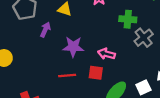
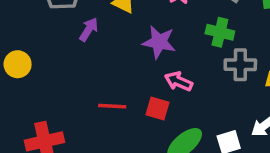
gray cross: (144, 38) -> (240, 65), turned 30
purple star: (73, 47) -> (159, 42), moved

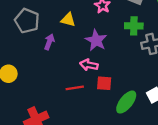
purple star: (159, 42) -> (96, 40), turned 30
pink arrow: (179, 81) -> (89, 65), moved

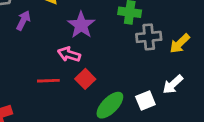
red square: (104, 83) -> (85, 79), turned 35

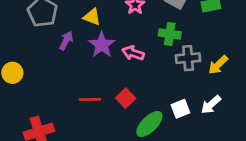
purple star: (81, 25) -> (102, 45), moved
pink arrow: (69, 54) -> (133, 53), moved
white square: (145, 101) -> (180, 109), moved

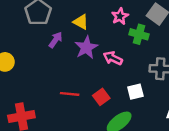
green cross: (170, 34) -> (139, 34), moved
white square: (180, 109) -> (135, 92), moved

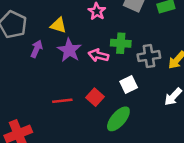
green cross: (139, 34) -> (121, 43), moved

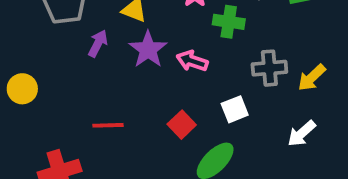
green cross: (121, 43) -> (229, 22), moved
red line: (62, 101) -> (108, 125), moved

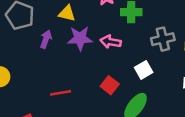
purple star: (148, 49) -> (80, 38), turned -30

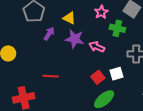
red square: (110, 85) -> (98, 77), moved

